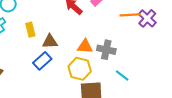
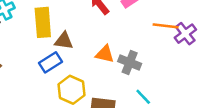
yellow rectangle: (30, 30) -> (43, 22), size x1.6
yellow hexagon: (80, 69) -> (71, 90), moved

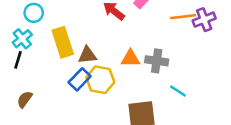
purple cross: (185, 34) -> (204, 20), turned 30
yellow hexagon: (71, 90) -> (100, 80), moved

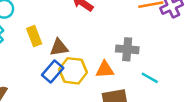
yellow rectangle: (63, 42) -> (34, 36), size x0.7
orange triangle: (130, 58) -> (105, 70), moved

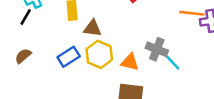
blue rectangle: (53, 72) -> (69, 57), moved
cyan line: (150, 78) -> (173, 63), moved

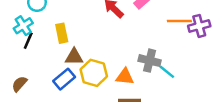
black line: (26, 17) -> (28, 41), moved
brown triangle: (92, 28) -> (74, 57), moved

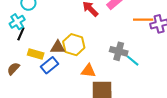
yellow rectangle: (62, 33) -> (36, 54), moved, turned -63
yellow hexagon: (94, 73) -> (74, 45), moved
orange triangle: (125, 77) -> (88, 71), moved

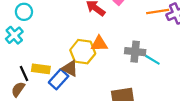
black line: (21, 34) -> (24, 73), moved, turned -40
brown triangle: (58, 47) -> (70, 68), moved, turned 35
orange triangle: (88, 71) -> (99, 44), moved

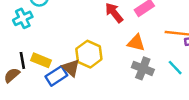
orange triangle: (99, 44) -> (136, 43), moved
cyan line: (152, 60) -> (175, 68), moved

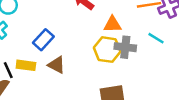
yellow hexagon: (89, 54) -> (107, 50), moved
blue rectangle: (56, 76) -> (43, 40), moved

